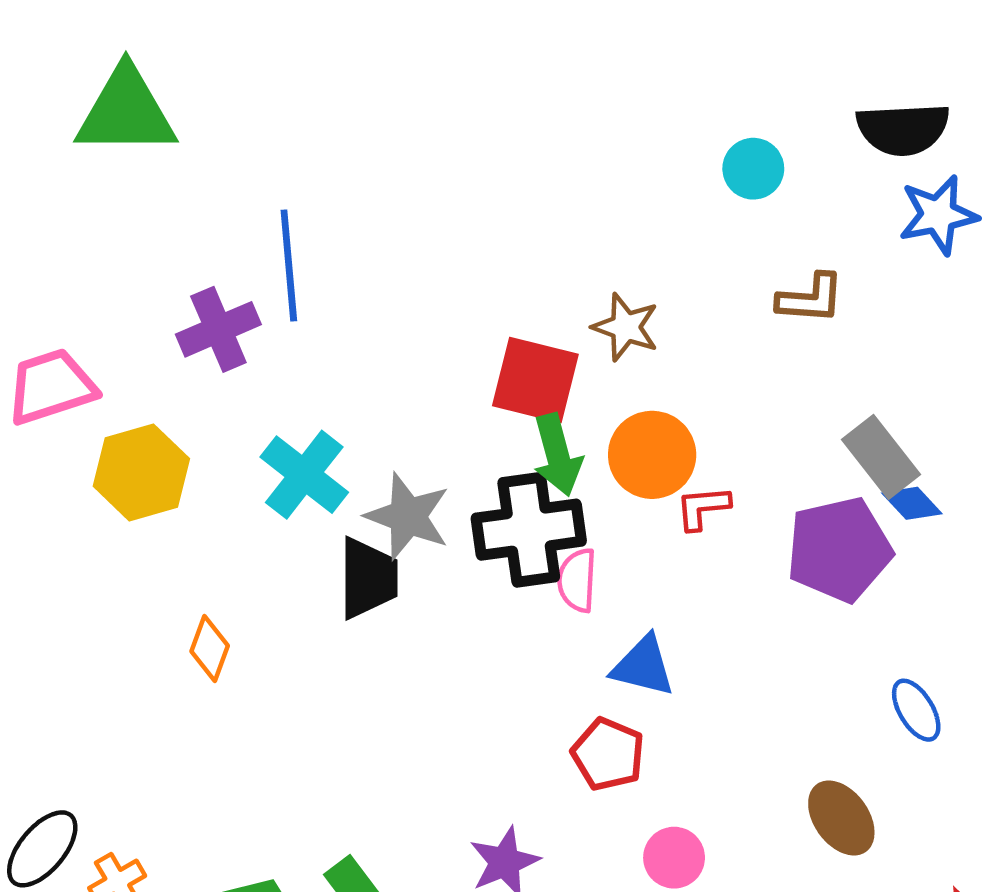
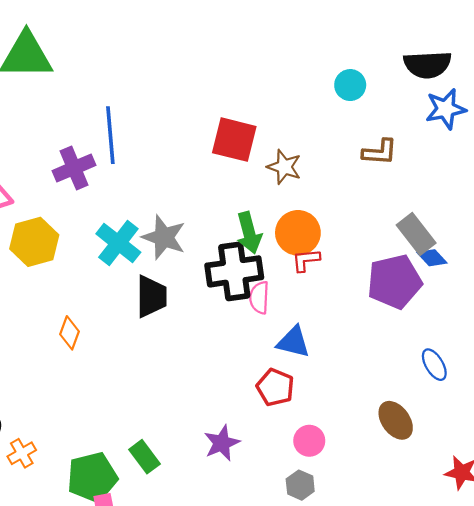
red square: (535, 380) -> (234, 140), moved
red L-shape: (703, 508) -> (306, 260), moved
gray star: (408, 516) -> (164, 237), moved

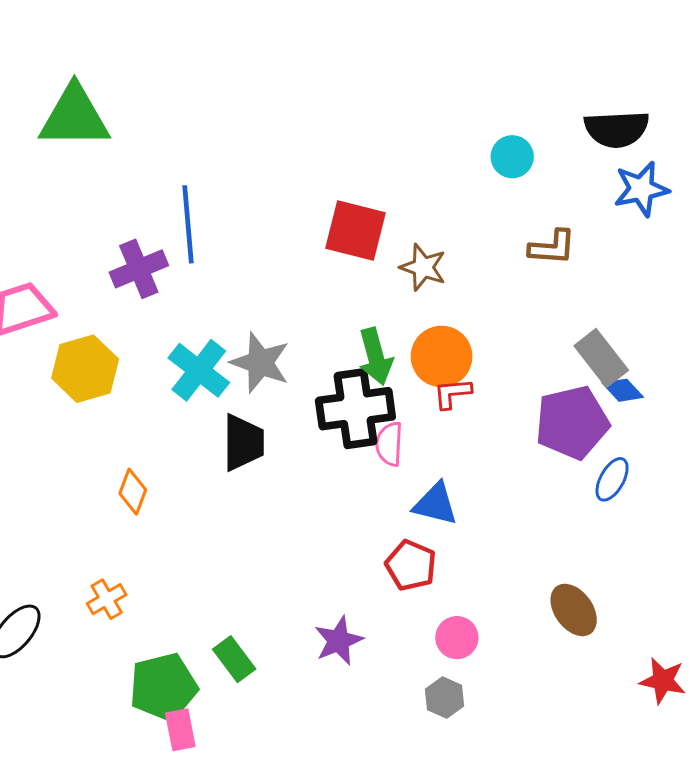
blue ellipse: (434, 365) -> (612, 479), moved, turned 60
orange cross: (22, 453) -> (107, 599), moved

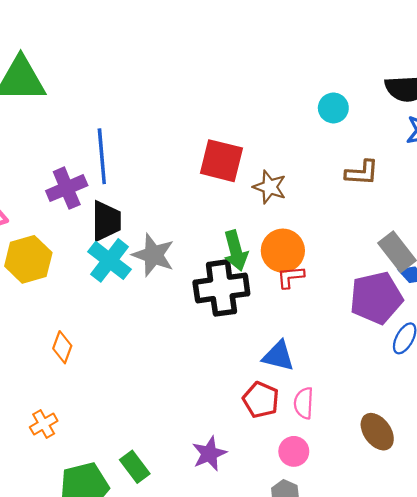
black trapezoid: (243, 442) -> (106, 221), moved
pink semicircle: (389, 444) -> (304, 403), moved

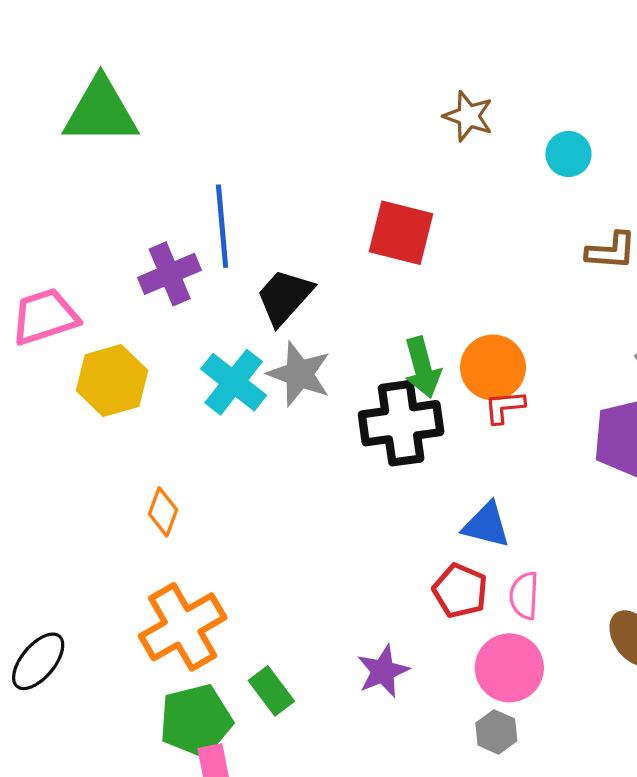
brown star: (270, 187) -> (468, 116), moved
black trapezoid: (106, 221) -> (284, 297), moved, turned -138
orange cross: (44, 424) -> (183, 627), moved, size x2.0
pink circle: (294, 451) -> (509, 668), size x1.5

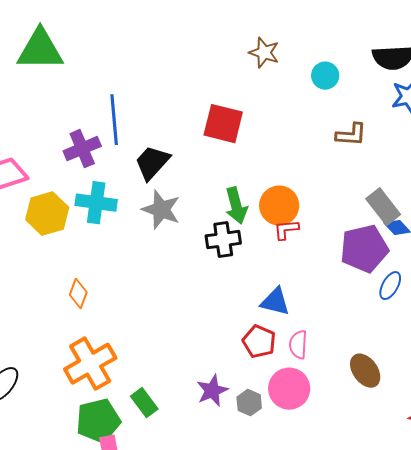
cyan cross: (234, 382) -> (96, 203), moved, turned -30
black cross: (401, 423) -> (223, 240), size x0.7
gray hexagon: (496, 732) -> (249, 403), moved

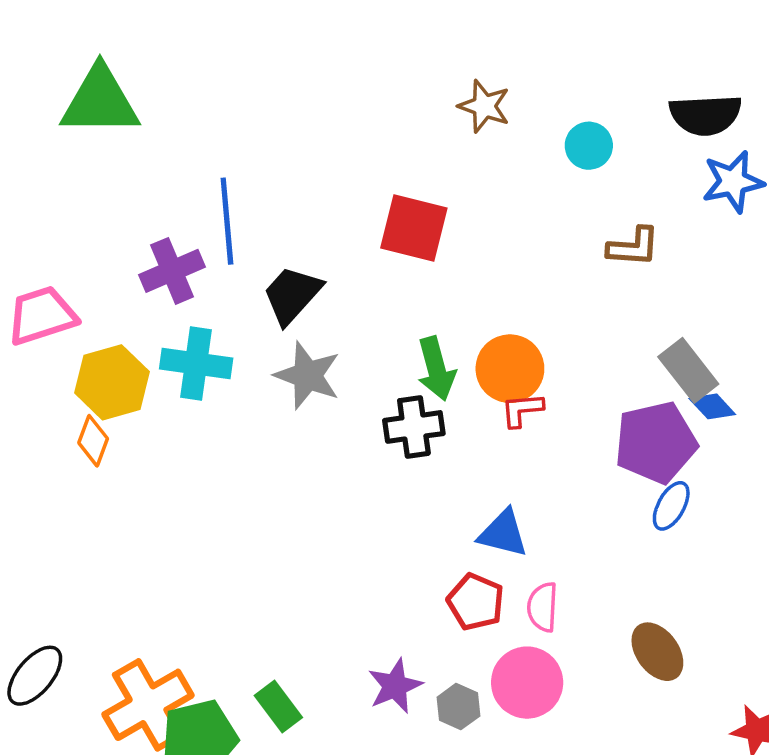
blue ellipse: (390, 286) -> (671, 506), moved
orange diamond: (78, 294) -> (93, 441), moved
orange cross: (90, 364) -> (148, 705), moved

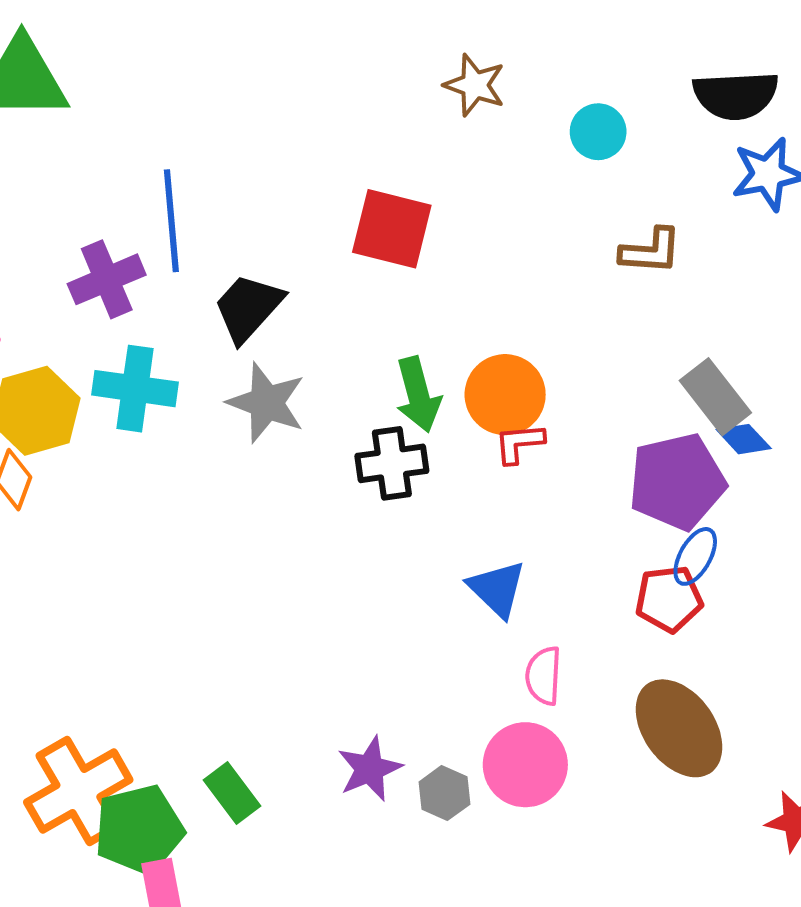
blue triangle: (503, 533) -> (497, 589), turned 30
red pentagon: (476, 602) -> (669, 599), moved, turned -30
brown ellipse: (657, 652) -> (679, 728), size x1.4

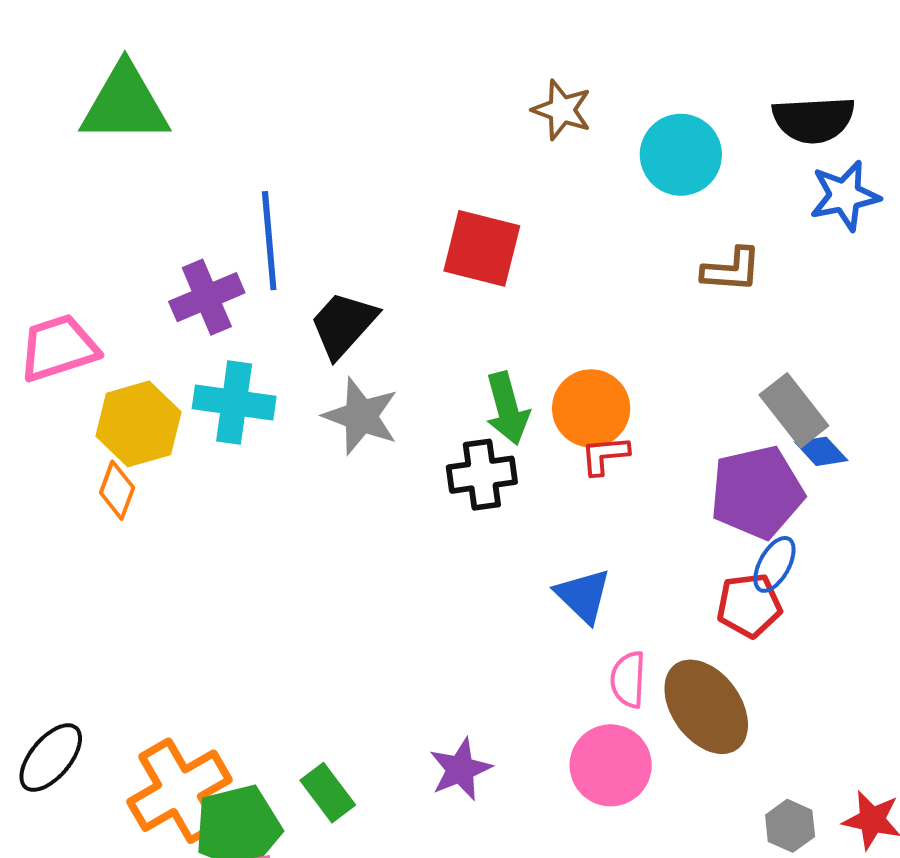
cyan circle: (598, 132) -> (681, 155), size x1.5
brown ellipse: (679, 728) -> (706, 707), moved
gray hexagon: (444, 793) -> (790, 826), moved

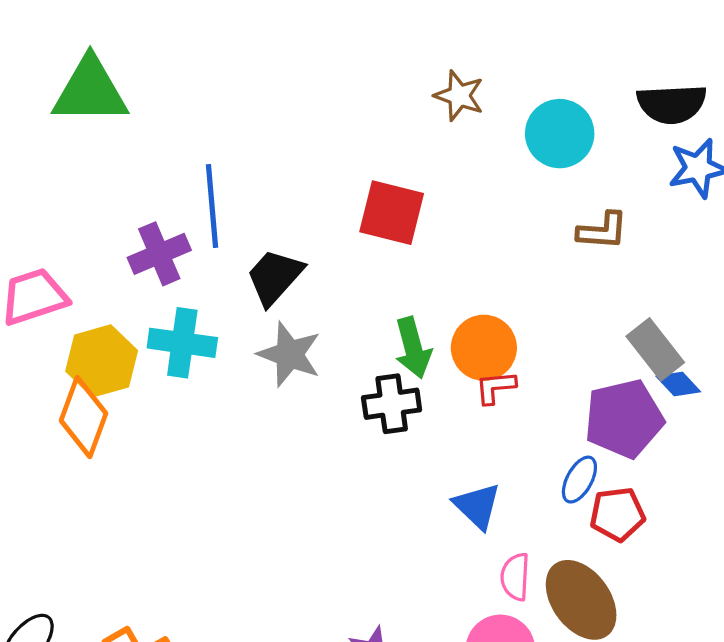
orange diamond: (117, 490) -> (83, 417), size x1.6
blue ellipse: (774, 564) -> (579, 480), moved

